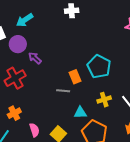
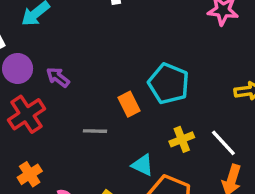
purple circle: (18, 44) -> (18, 68), moved
gray line: (63, 91) -> (95, 131), moved
cyan triangle: (80, 113) -> (143, 165), turned 32

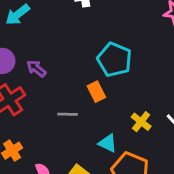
cyan pentagon: (169, 84) -> (114, 60), moved
yellow cross: (182, 139) -> (141, 122), turned -30

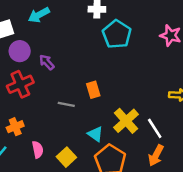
cyan pentagon: (114, 60) -> (117, 34), moved
yellow cross: (141, 122) -> (126, 121), size x1.5

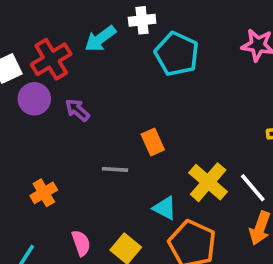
cyan arrow: (39, 15) -> (100, 39), moved
red cross: (20, 84) -> (51, 59), moved
orange cross: (15, 127) -> (44, 193), moved

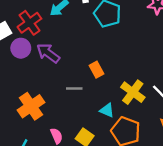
purple arrow: (77, 110) -> (48, 53), size x1.5
orange cross: (44, 193) -> (31, 106), size x1.6

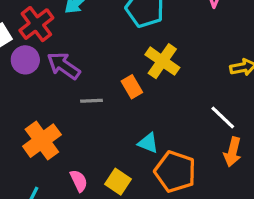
gray line: (74, 88) -> (92, 101), moved
yellow cross: (133, 92) -> (162, 61), moved

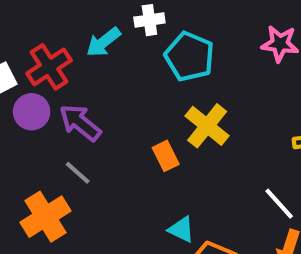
gray line: (92, 101) -> (78, 173), moved, turned 40

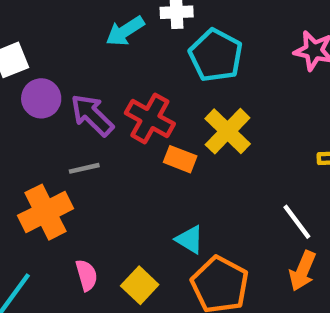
red cross: (49, 67) -> (150, 118), moved, turned -33
orange rectangle: (166, 156) -> (180, 159), turned -48
gray line: (78, 173) -> (84, 168), turned -60

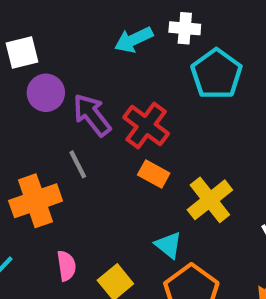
yellow cross: (228, 131) -> (210, 200), moved
orange rectangle: (180, 159) -> (154, 174), moved
gray line: (84, 168) -> (78, 164), turned 68

